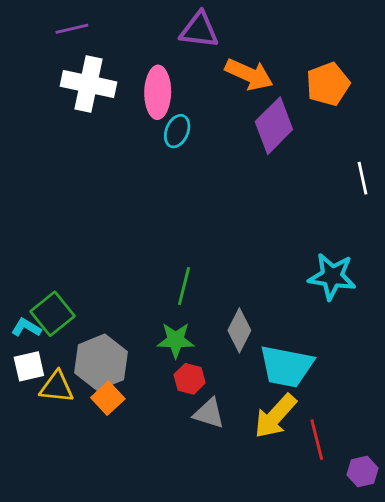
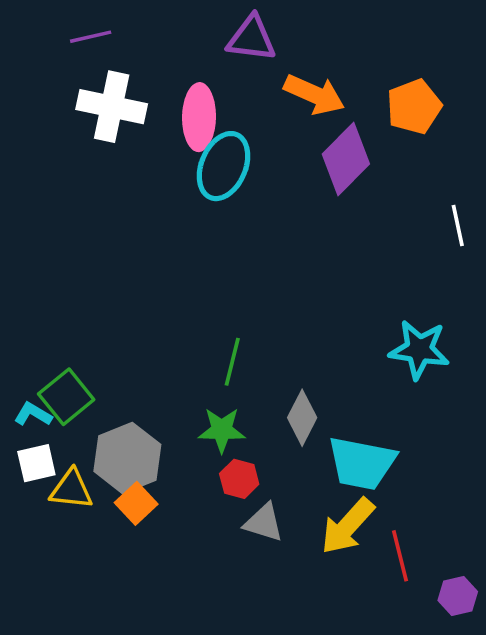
cyan ellipse: (177, 131) -> (223, 166), size x1.6

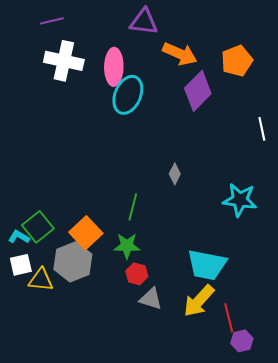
gray diamond: (302, 418) -> (175, 174), moved, size x0.7
orange square: (136, 503) -> (86, 233), moved, size x1.4
purple hexagon: (458, 596) -> (242, 341), moved

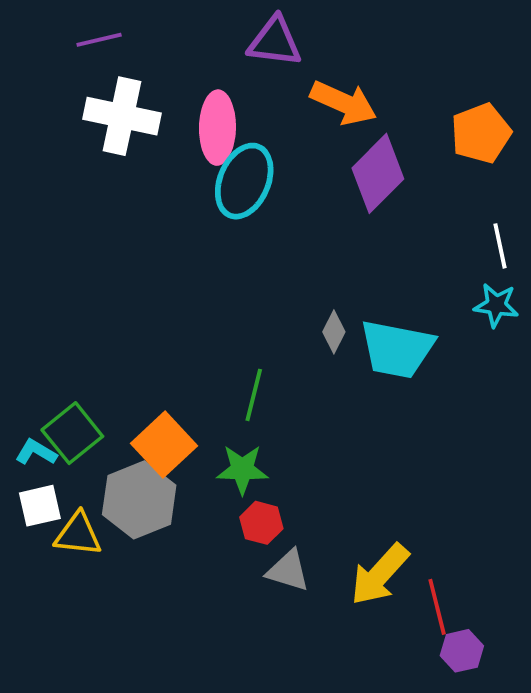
orange pentagon: (237, 61) -> (481, 133), moved
cyan star: (240, 200) -> (496, 305), moved, size x0.7
cyan trapezoid: (207, 265) -> (397, 349), moved

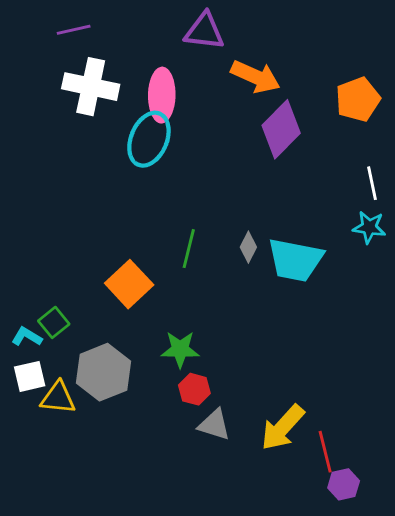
cyan ellipse: (244, 181) -> (149, 139), moved
green line: (254, 395) -> (189, 249), moved
green square: (72, 433) -> (54, 322), size x0.7
orange square: (164, 445) -> (129, 284), moved

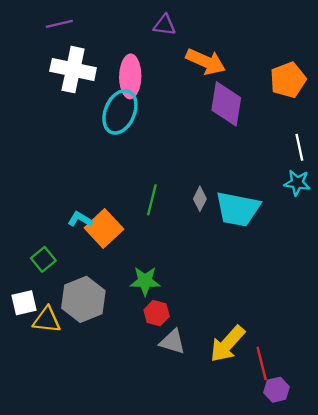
purple triangle: (204, 31) -> (165, 25), size x0.7
purple diamond: (281, 129) -> (226, 104), turned -36
cyan L-shape: (27, 337) -> (80, 219), moved

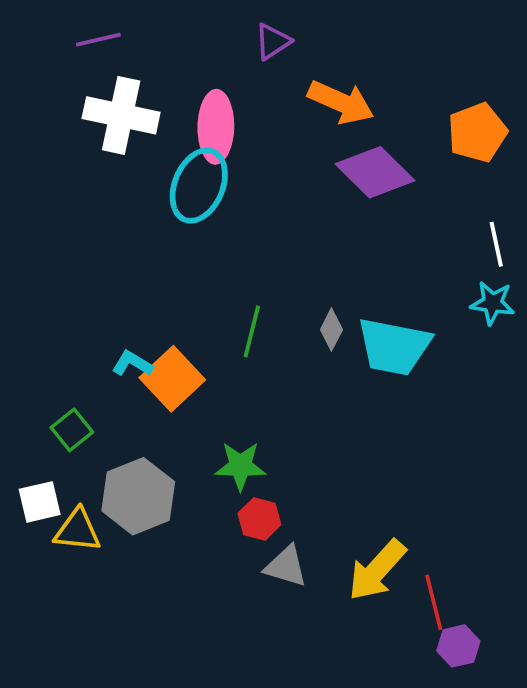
purple triangle: (165, 25) -> (273, 42), turned -40
purple diamond: (226, 104) -> (375, 172), turned -54

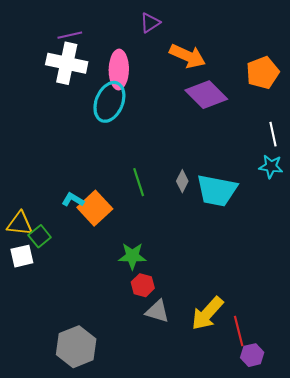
purple line: (98, 40) -> (70, 35), moved
green line: (252, 331) -> (139, 182), turned -32
gray hexagon: (138, 496) -> (76, 347), moved
white square: (40, 502) -> (22, 256), moved
yellow triangle: (78, 530) -> (20, 224), moved

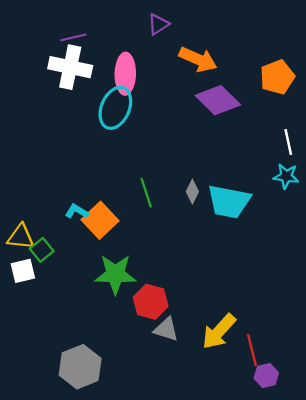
green star: (132, 256) -> (115, 274), moved, size x1.4
red hexagon: (143, 285) -> (151, 302), size x1.4

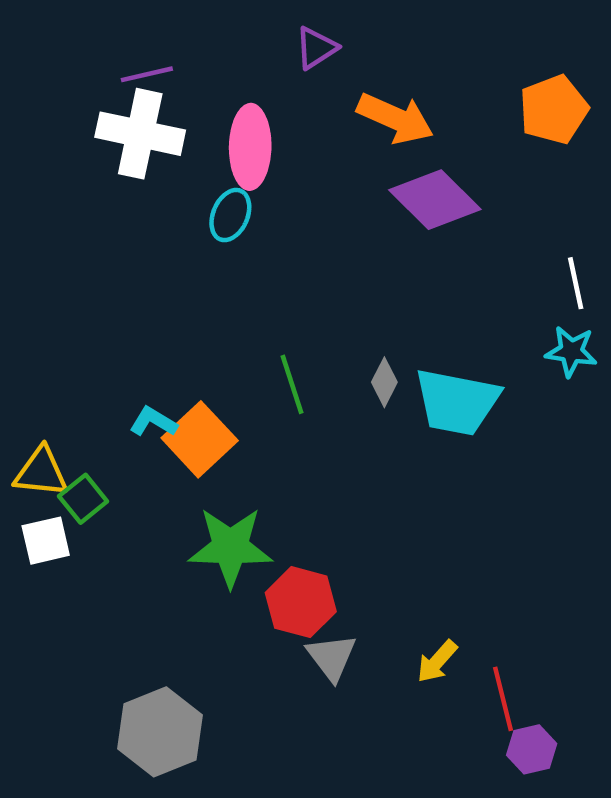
orange pentagon: (277, 77) -> (554, 109), moved
cyan ellipse: (115, 108) -> (230, 215), size x0.6
gray triangle: (166, 329) -> (332, 657), turned 36
yellow arrow: (219, 331) -> (437, 661), size x0.6

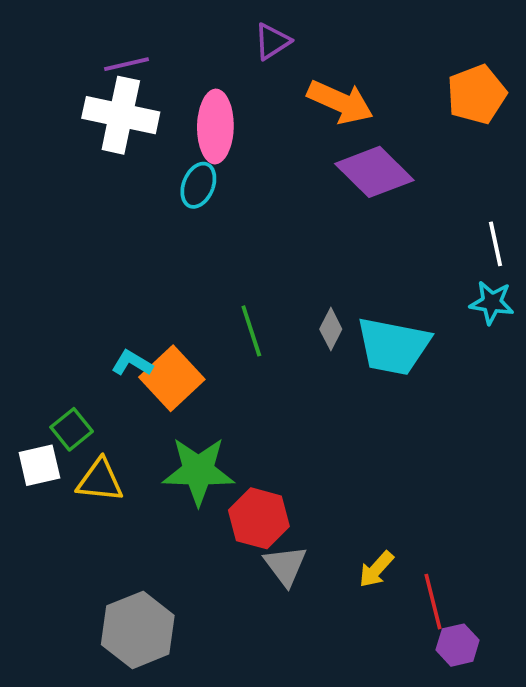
yellow triangle: (41, 472) -> (100, 480), moved

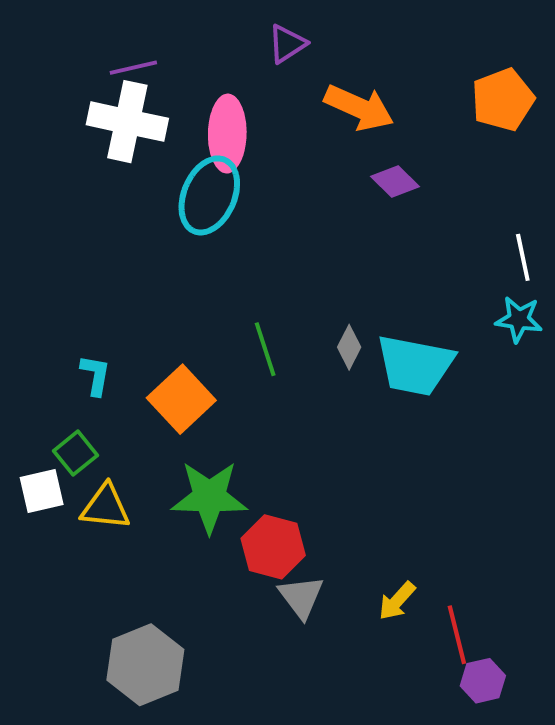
purple diamond: (374, 172) -> (395, 181), size x0.6
cyan ellipse: (198, 185) -> (209, 195), size x1.6
cyan L-shape: (132, 363) -> (95, 375), moved, turned 69

